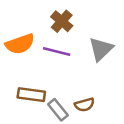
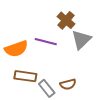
brown cross: (62, 21) -> (66, 20), moved
orange semicircle: (20, 44) -> (16, 49), moved

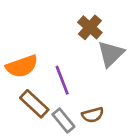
purple line: (46, 42) -> (62, 80), moved, turned 55
brown rectangle: (25, 76) -> (34, 104), turned 35

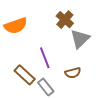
orange semicircle: (22, 66) -> (16, 26), moved
brown semicircle: (93, 115) -> (73, 73), moved

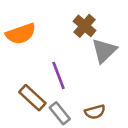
brown semicircle: (73, 73) -> (95, 112), moved

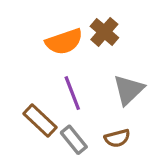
orange semicircle: (21, 34) -> (64, 42), moved
gray triangle: (104, 51) -> (129, 90), moved

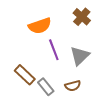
brown cross: (104, 32) -> (82, 17), moved
purple line: (72, 93) -> (54, 50), moved

